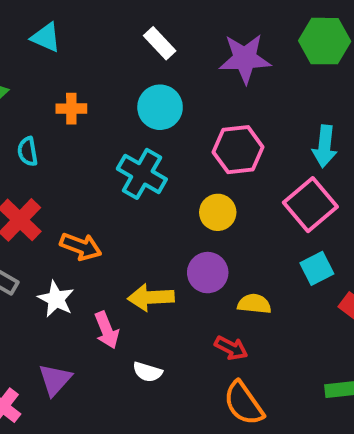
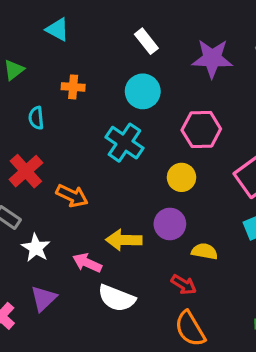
white star: (56, 299) -> (36, 248), moved
pink arrow: (107, 330) -> (87, 263), turned 132
white semicircle: (147, 372) -> (117, 298), size x1.6

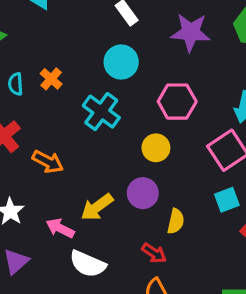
orange cross: (73, 87) -> (51, 79), moved, turned 35
yellow arrow: (124, 240) -> (97, 207), turned -40
yellow semicircle: (204, 251) -> (176, 221), turned 90

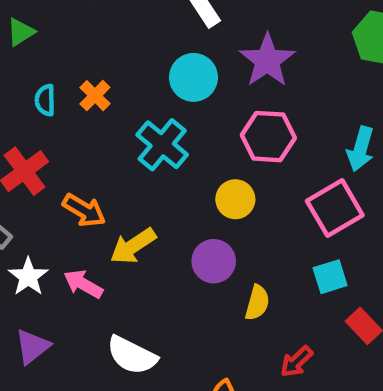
purple star: (191, 32) -> (267, 60), moved, turned 30
yellow arrow: (97, 207) -> (133, 246), moved
pink arrow: (60, 228) -> (83, 284), moved
red arrow: (154, 253) -> (296, 362), moved, turned 100

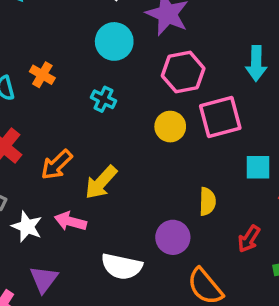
cyan cross: (162, 145) -> (103, 99), size x0.6
pink square: (335, 208) -> (220, 117), moved, turned 30
orange arrow: (84, 210) -> (57, 165), turned 120
purple circle: (214, 261) -> (173, 237), moved
cyan square: (330, 277) -> (258, 167), turned 32

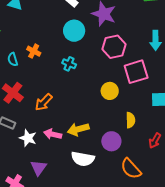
yellow circle: (170, 127) -> (110, 91), moved
yellow arrow: (101, 182) -> (78, 129), moved, turned 35

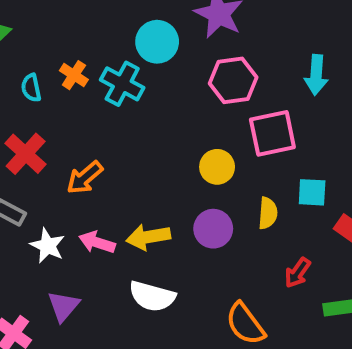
cyan cross: (69, 64) -> (122, 84), moved, size x1.5
yellow semicircle: (130, 120) -> (268, 213), moved
purple circle: (111, 141) -> (213, 229), moved

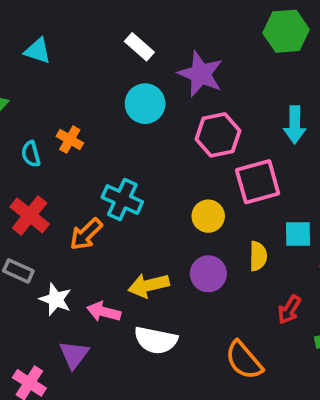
cyan cross: (122, 84) -> (122, 200), moved
pink arrow: (97, 242) -> (104, 312), moved

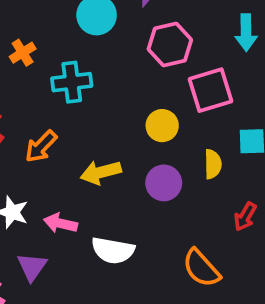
orange cross: (70, 140) -> (23, 53), turned 30
cyan cross: (122, 200) -> (72, 82), moved, turned -30
yellow arrow: (149, 285) -> (101, 172), moved

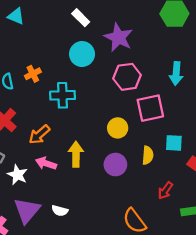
yellow arrow: (101, 172) -> (76, 154), turned 100
pink arrow: (60, 223) -> (46, 163), moved
white semicircle: (113, 250) -> (60, 211), moved, size x0.6
purple triangle: (32, 267) -> (27, 211), size x1.4

